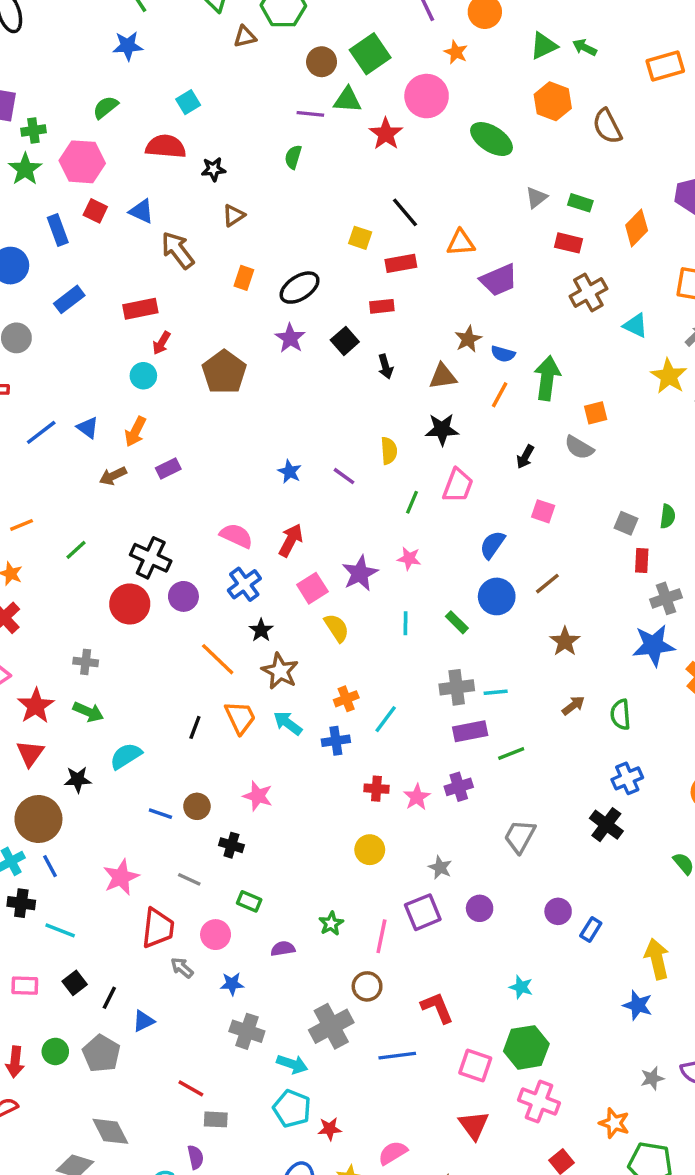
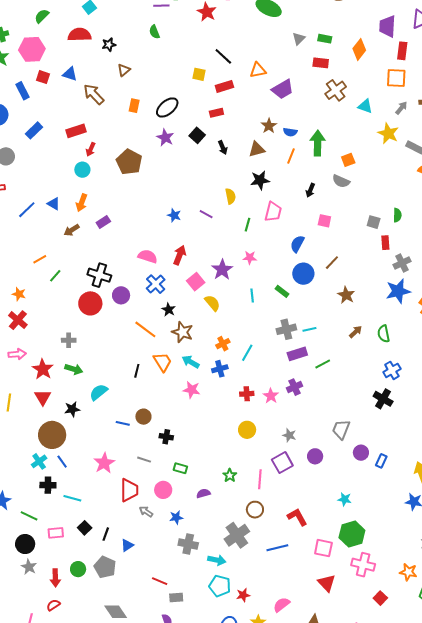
green semicircle: (293, 157) -> (154, 32), turned -32
orange line: (22, 525) -> (40, 259), moved
pink star: (258, 796) -> (192, 390), moved
gray trapezoid: (520, 836) -> (341, 429), moved

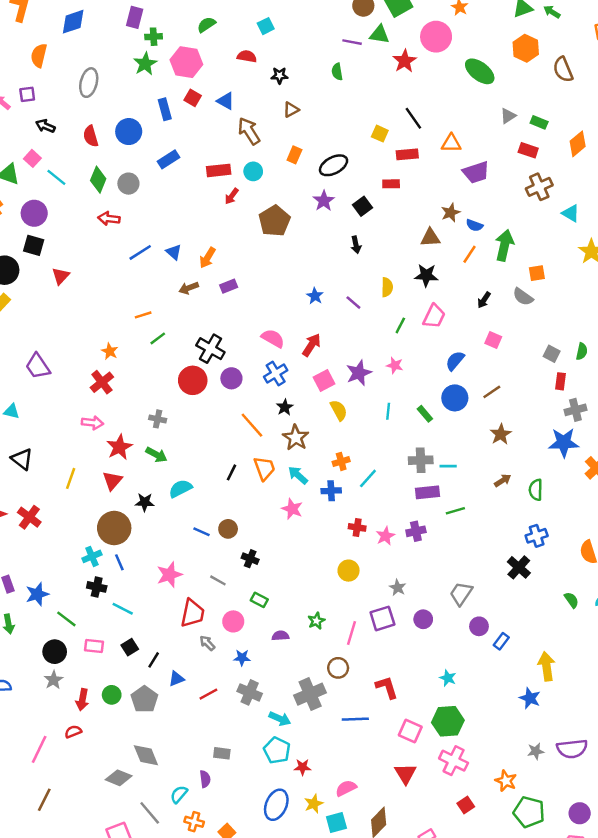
red semicircle: (79, 35) -> (247, 56), size x0.7
black arrow: (223, 147) -> (356, 245), moved
cyan circle: (82, 170) -> (253, 171), moved
red line: (160, 581) -> (208, 694), moved, turned -63

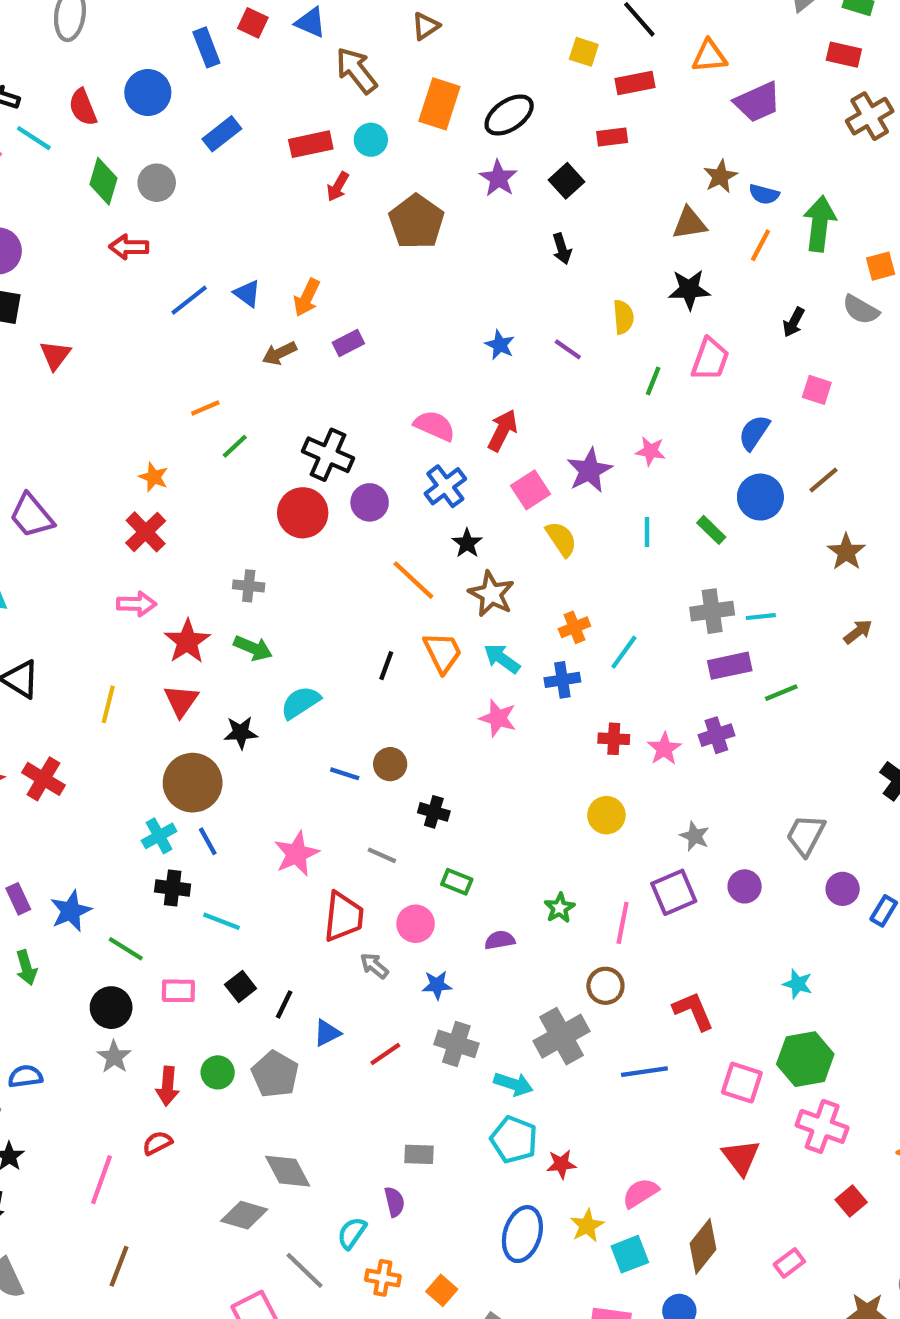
orange rectangle: (294, 155) -> (439, 104), size x1.6
cyan line: (56, 177) -> (34, 138), moved

